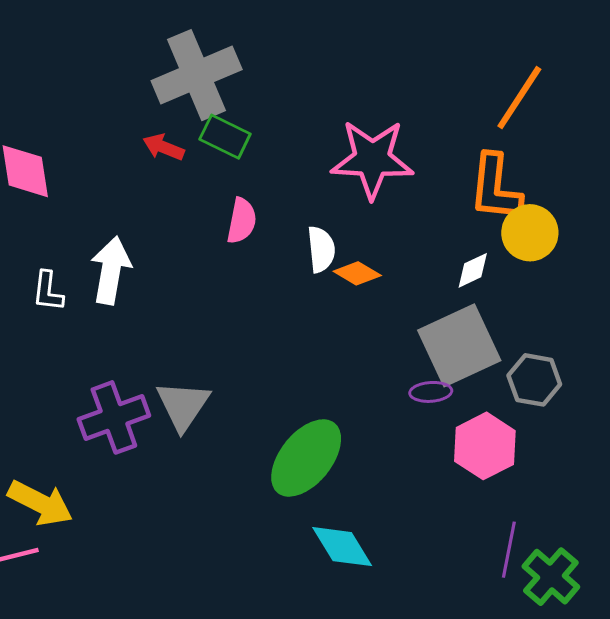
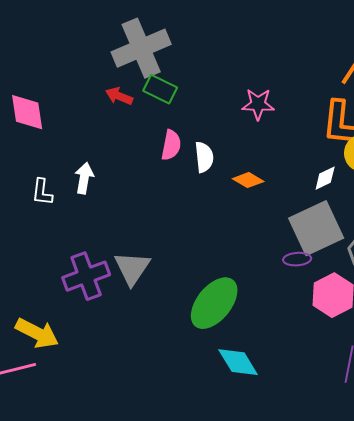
pink star: (372, 159) -> (258, 104), size x0.6
white semicircle: (321, 249) -> (204, 157), moved
white arrow: (111, 270) -> (84, 178), size x0.7

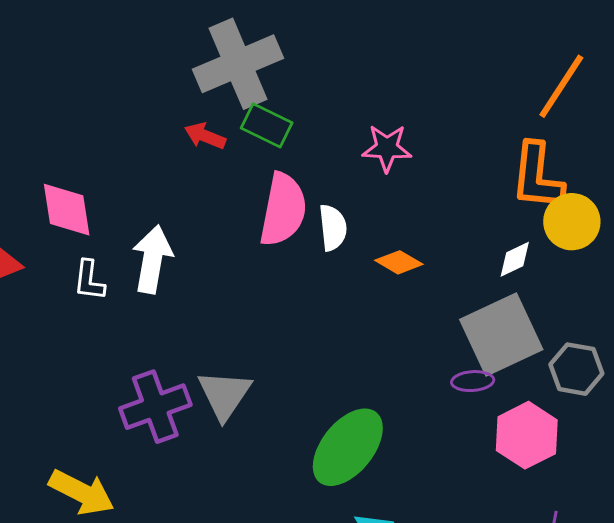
pink star: (258, 104) -> (387, 148), moved
pink diamond: (27, 112) -> (67, 210), moved
pink semicircle: (171, 145) -> (283, 210), size x1.6
white arrow: (84, 178) -> (152, 259), size x1.4

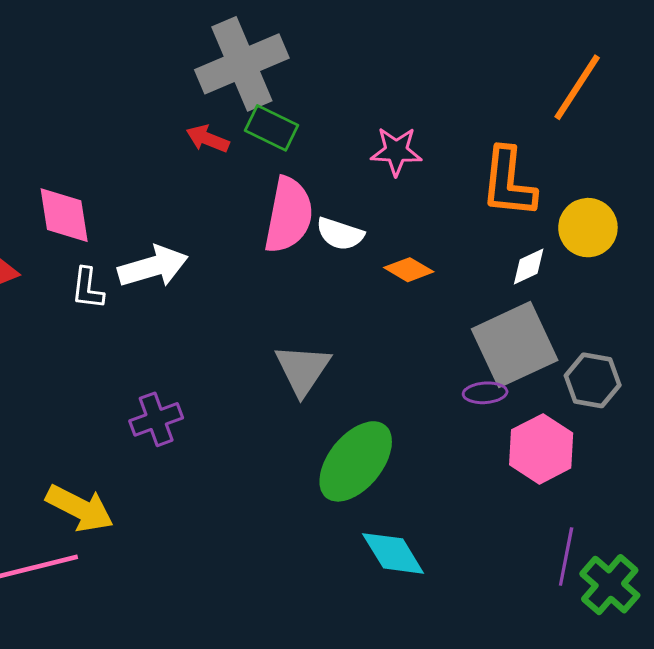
orange L-shape: (537, 177) -> (508, 182), moved
white semicircle: (333, 228) -> (340, 234), turned 114
white arrow: (152, 259) -> (153, 267), turned 64
gray triangle: (224, 395) -> (303, 369), moved
purple cross: (155, 407) -> (156, 419), size x0.7

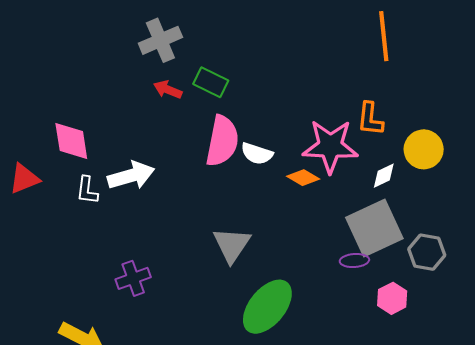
gray cross: (242, 64) -> (160, 40), moved, size x0.7
orange line: (577, 87) -> (384, 36), moved, turned -39
pink star: (396, 151) -> (330, 146), moved, size x1.6
orange L-shape: (508, 182) -> (370, 119), size x0.7
pink hexagon: (541, 449) -> (392, 298), size x0.7

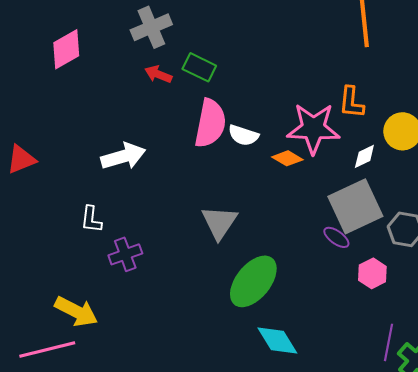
pink diamond: (71, 141) -> (66, 49), moved, turned 69
white L-shape: (87, 190) -> (91, 219), moved
purple ellipse: (354, 261) -> (336, 237), turned 40

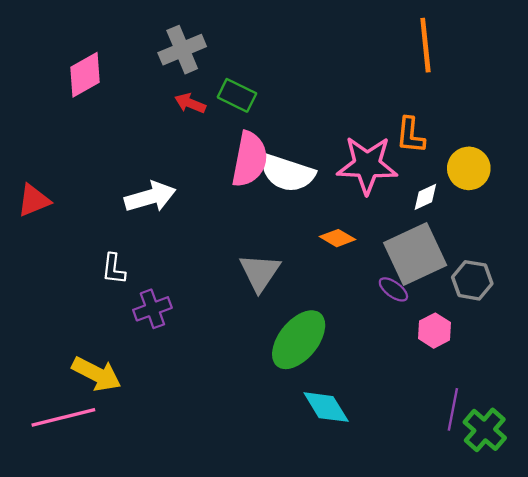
white semicircle: (243, 135) -> (287, 173), size x1.6
orange diamond: (287, 158) -> (337, 238), moved

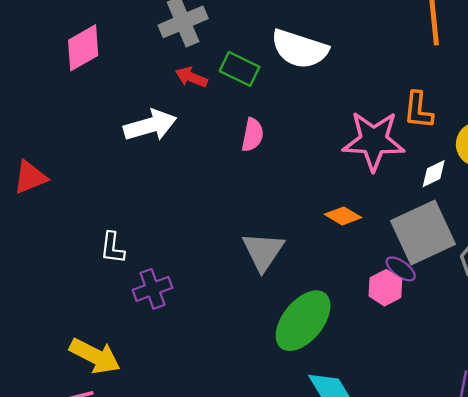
pink semicircle: (250, 159) -> (252, 135), size x0.6
white semicircle: (287, 173) -> (300, 49), moved
white arrow: (150, 197) -> (150, 125), moved
pink hexagon: (435, 331) -> (385, 288), moved

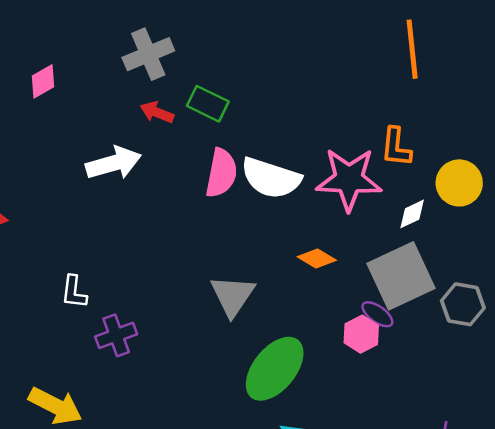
pink diamond: (83, 48) -> (43, 81), size x0.7
white semicircle: (300, 49) -> (271, 178), moved
pink semicircle: (252, 135) -> (221, 173), size x1.4

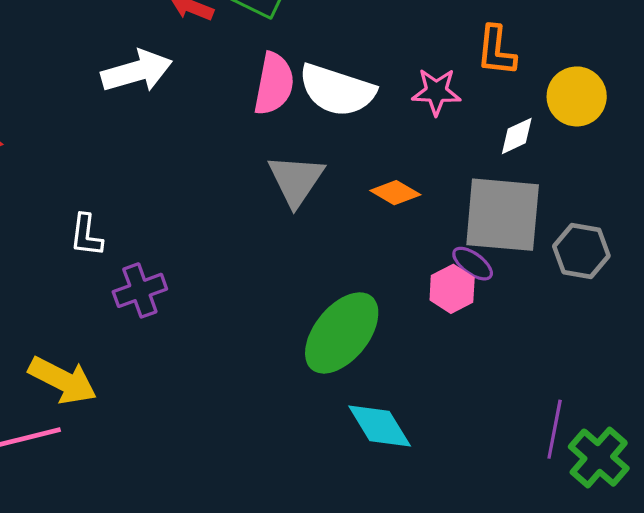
pink star: (349, 179) -> (436, 92), size x0.6
gray square: (401, 276) -> (503, 215), turned 30
gray triangle: (233, 296) -> (296, 180), moved

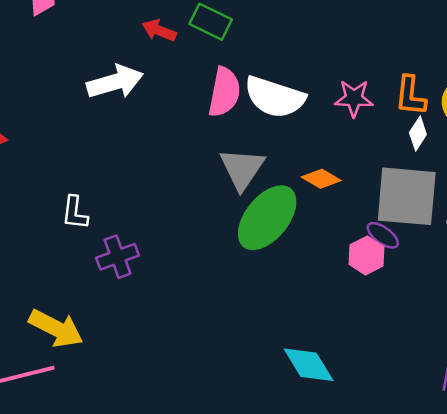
orange L-shape: (496, 51) -> (410, 96), moved
white diamond: (517, 136) -> (418, 134), turned -32
green ellipse: (342, 333) -> (267, 218), moved

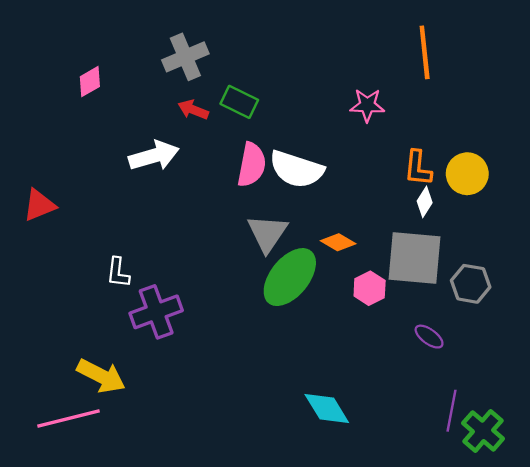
pink star: (354, 98) -> (367, 105), moved
purple ellipse: (383, 235) -> (429, 337), moved
pink hexagon: (366, 255) -> (370, 288), moved
purple cross: (118, 257) -> (156, 312), size x1.4

